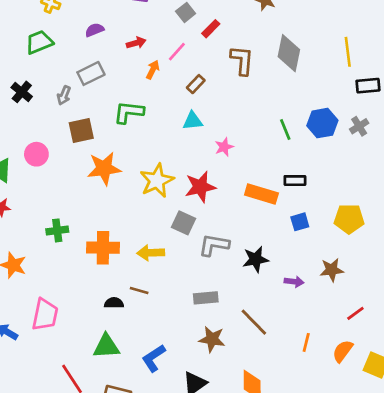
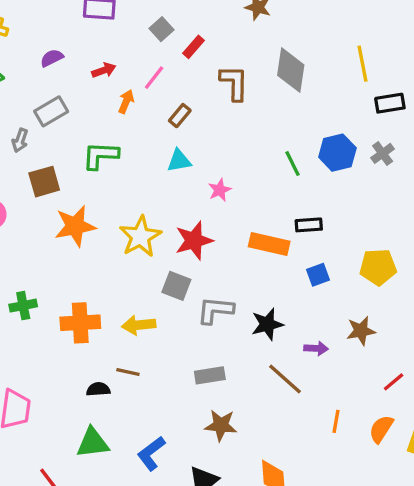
brown line: (254, 322) -> (285, 379), moved

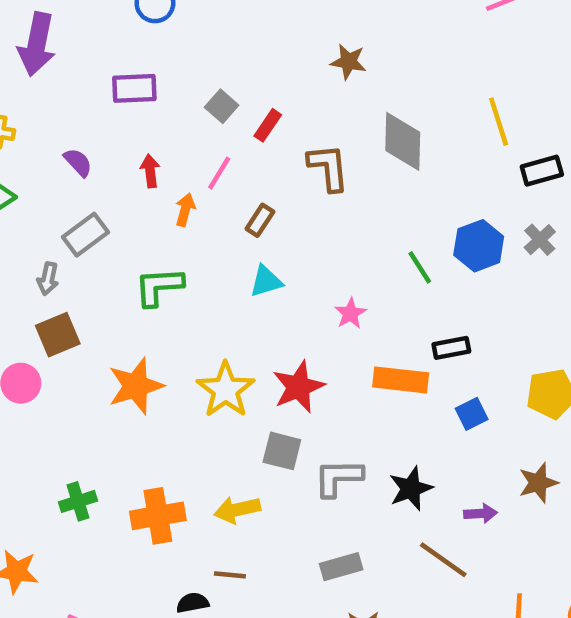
purple semicircle: (52, 58) -> (78, 162), turned 80
red arrow: (104, 70) -> (150, 171), turned -70
brown square: (44, 182) -> (58, 335), moved
pink star: (220, 190) -> (350, 313), moved

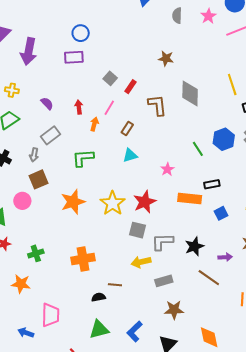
purple rectangle: (134, 88) -> (74, 57), moved
green cross: (78, 501) -> (36, 253), moved
yellow arrow: (237, 510) -> (141, 262), moved

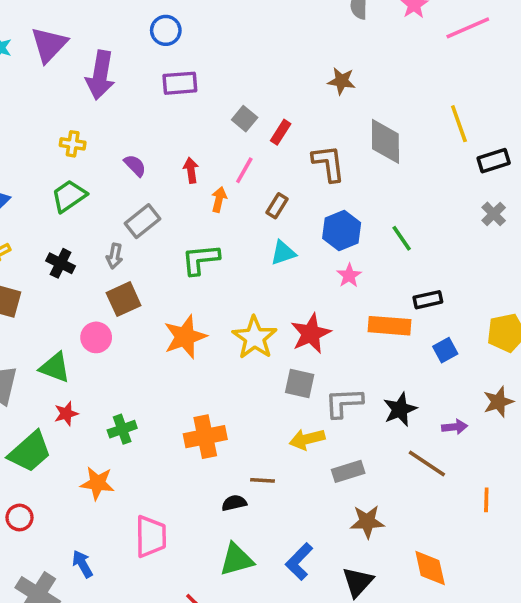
blue circle: (81, 33) -> (166, 30), moved
blue hexagon: (224, 139) -> (342, 231), moved
blue arrow: (26, 333) -> (82, 564), moved, turned 42

